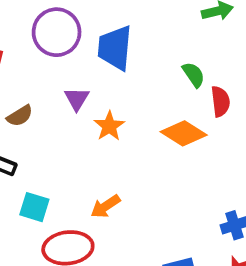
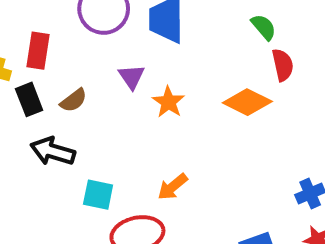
green semicircle: (194, 75) -> (264, 27), moved

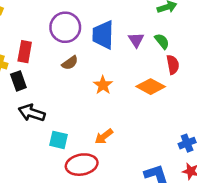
purple triangle: (132, 77) -> (136, 40), moved
brown semicircle: (74, 100) -> (70, 63), moved

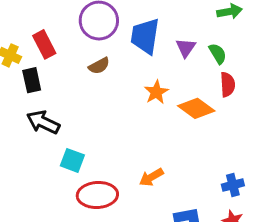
red rectangle: (25, 52) -> (44, 44), turned -45
orange star: (103, 85) -> (156, 92), moved
orange arrow: (104, 136) -> (151, 177), moved

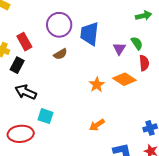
purple triangle: (186, 48) -> (119, 49), moved
black rectangle: (32, 80) -> (17, 65), turned 42
orange star: (156, 92) -> (97, 85), moved
red ellipse: (97, 195) -> (21, 134), moved

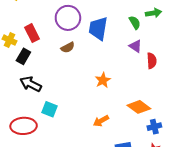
green semicircle: (137, 43) -> (135, 23), moved
purple triangle: (119, 49) -> (135, 46), moved, turned -32
orange diamond: (124, 79) -> (139, 107), moved

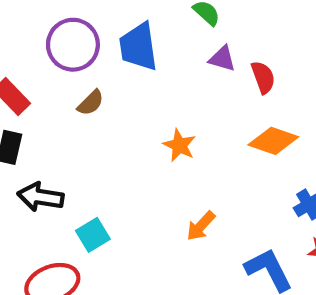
orange diamond: (139, 107) -> (273, 141), moved
cyan square: (49, 109) -> (93, 235), turned -35

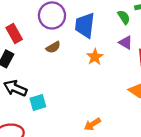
orange star: (179, 145) -> (95, 57), moved
cyan square: (93, 235) -> (38, 102), moved

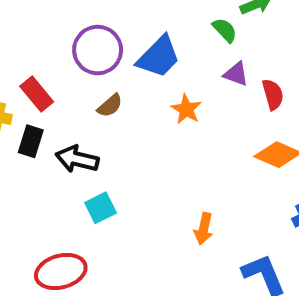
blue trapezoid: (85, 25) -> (159, 57), turned -132
black arrow: (15, 88) -> (77, 159), moved
orange arrow: (92, 124) -> (204, 229), turned -35

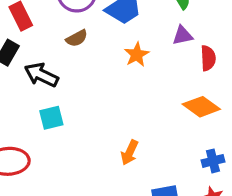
purple triangle: (236, 74) -> (183, 35), turned -45

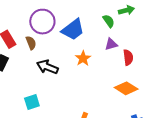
brown semicircle: (77, 38) -> (31, 43), moved, turned -80
black arrow: (41, 75) -> (47, 67), moved

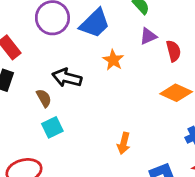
brown semicircle: (31, 43) -> (44, 98), moved

